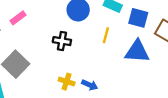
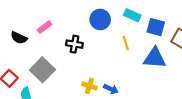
yellow line: (106, 35) -> (126, 43), turned -32
black cross: (62, 41) -> (74, 44), moved

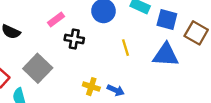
pink rectangle: (45, 27) -> (56, 19), moved
yellow line: (126, 43) -> (125, 48), moved

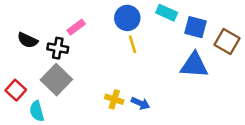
black cross: (74, 39) -> (58, 48), moved
yellow line: (125, 48) -> (133, 44), moved

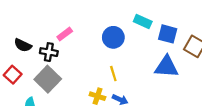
blue circle: (127, 18) -> (113, 37), moved
yellow line: (133, 44) -> (113, 74), moved
red square: (16, 90) -> (13, 75), moved

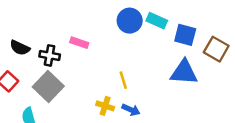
pink rectangle: (65, 34) -> (79, 43), moved, turned 56
blue circle: (113, 37) -> (130, 21), moved

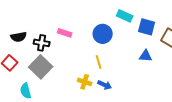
blue circle: (130, 21) -> (103, 34), moved
black semicircle: (20, 48) -> (19, 37), turned -35
blue triangle: (184, 72) -> (146, 56), size x0.6

